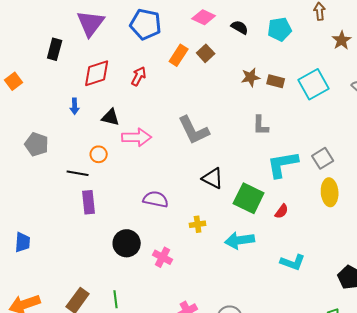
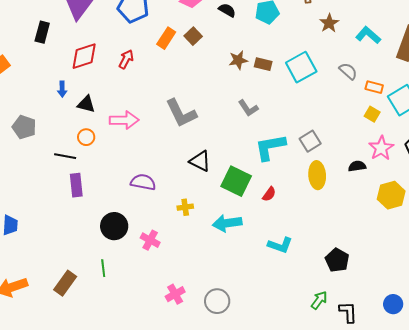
black triangle: (111, 117) -> (86, 104), moved
gray L-shape: (261, 125) -> (248, 108), turned -35
green line: (116, 299) -> (103, 268), moved

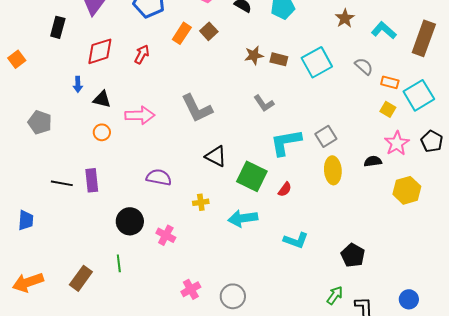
black line: (65, 156) -> (62, 183), moved

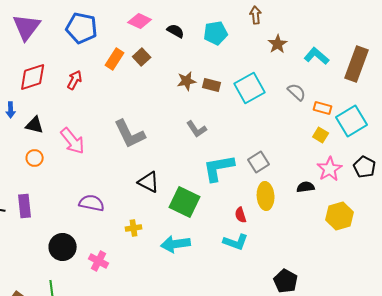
pink arrow: (140, 115) -> (73, 141), turned 52
red semicircle: (285, 189) -> (241, 215), moved, turned 126
cyan L-shape: (296, 240) -> (236, 242), moved

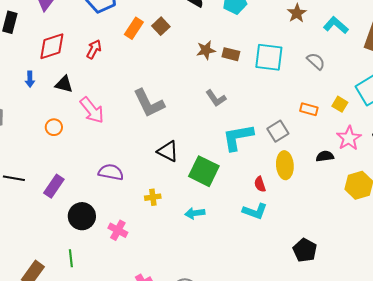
cyan square: (250, 88) -> (269, 57), turned 36
orange rectangle: (323, 108) -> (309, 109), moved
black triangle: (35, 125) -> (64, 84), moved
purple rectangle: (25, 206) -> (54, 186), moved, turned 40
cyan arrow: (176, 244) -> (195, 213), size x0.7

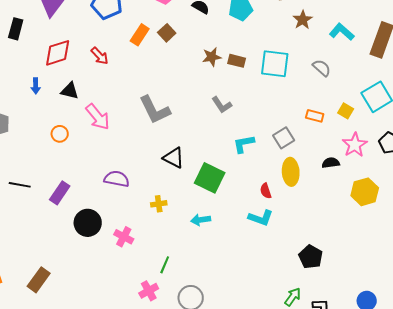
red arrow: (94, 49) -> (100, 56), turned 108
cyan L-shape: (238, 137) -> (244, 144), size x0.7
green line: (71, 258) -> (165, 265), moved, turned 30

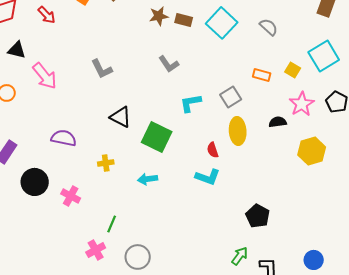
cyan square: (275, 64) -> (222, 23), turned 36
gray L-shape: (155, 110) -> (102, 69), size x0.7

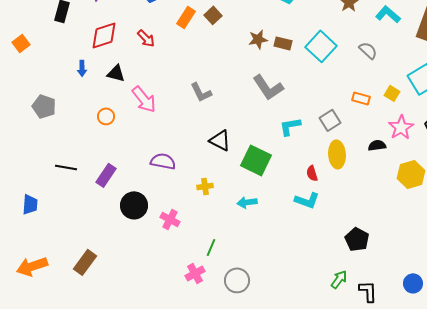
gray L-shape: (169, 64) -> (268, 87), size x1.5

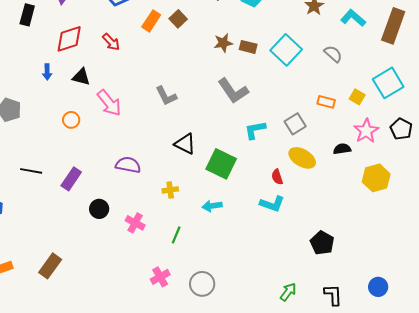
yellow ellipse: (337, 154) -> (302, 158), turned -56
black circle: (134, 205) -> (99, 209), size x0.7
green line: (211, 247) -> (176, 235), moved
green arrow: (339, 279) -> (288, 292), moved

